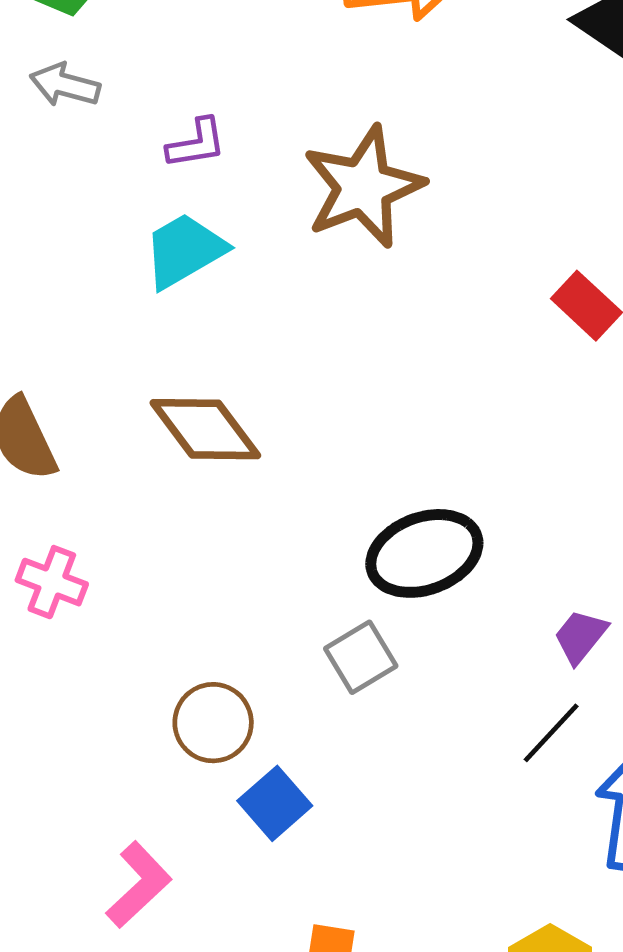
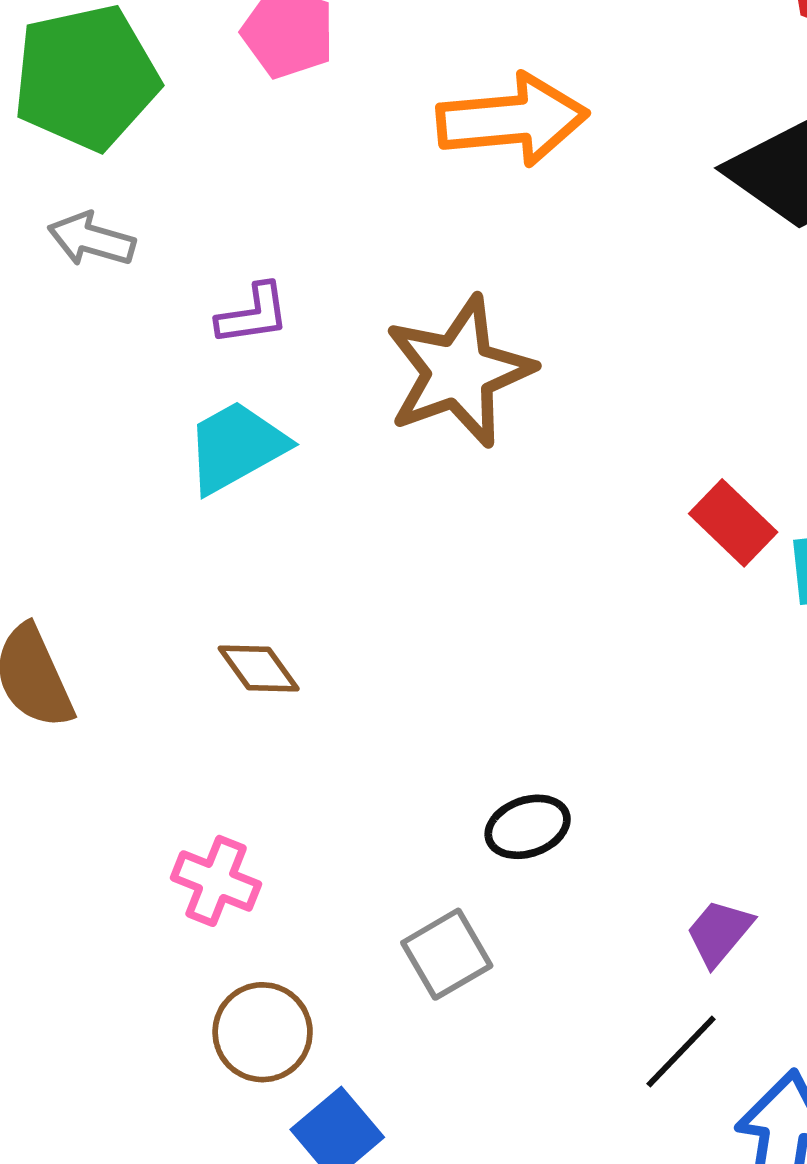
brown diamond: (205, 429) -> (259, 669), size x0.6
black ellipse: (424, 553) -> (528, 827), size x0.6
pink cross: (52, 582) -> (216, 881), moved

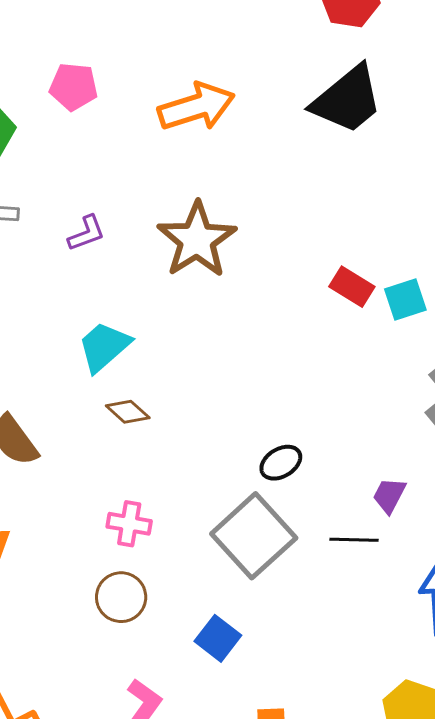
cyan trapezoid: (236, 447) -> (104, 347), moved
gray square: (447, 954) -> (254, 536), size x1.8
brown circle: (263, 1032) -> (121, 597), moved
black line: (681, 1052) -> (354, 540), moved, turned 60

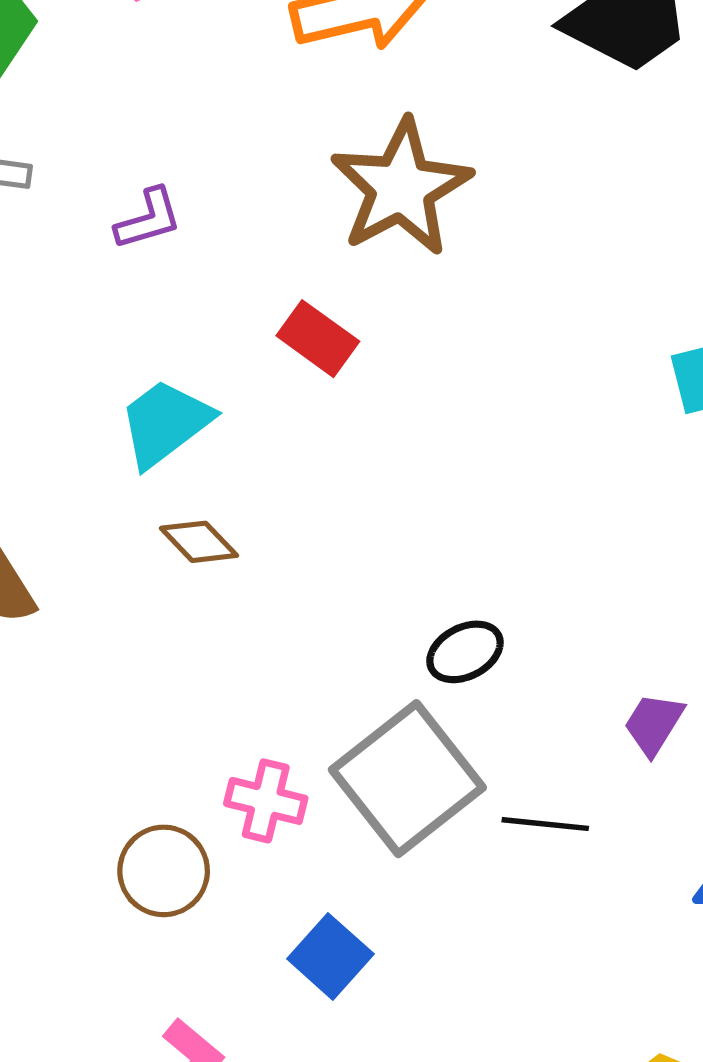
brown star: (197, 240) -> (401, 188), moved
red rectangle: (352, 287) -> (318, 339), moved
pink cross: (129, 524) -> (266, 801), moved
black line: (354, 540) -> (545, 824), moved

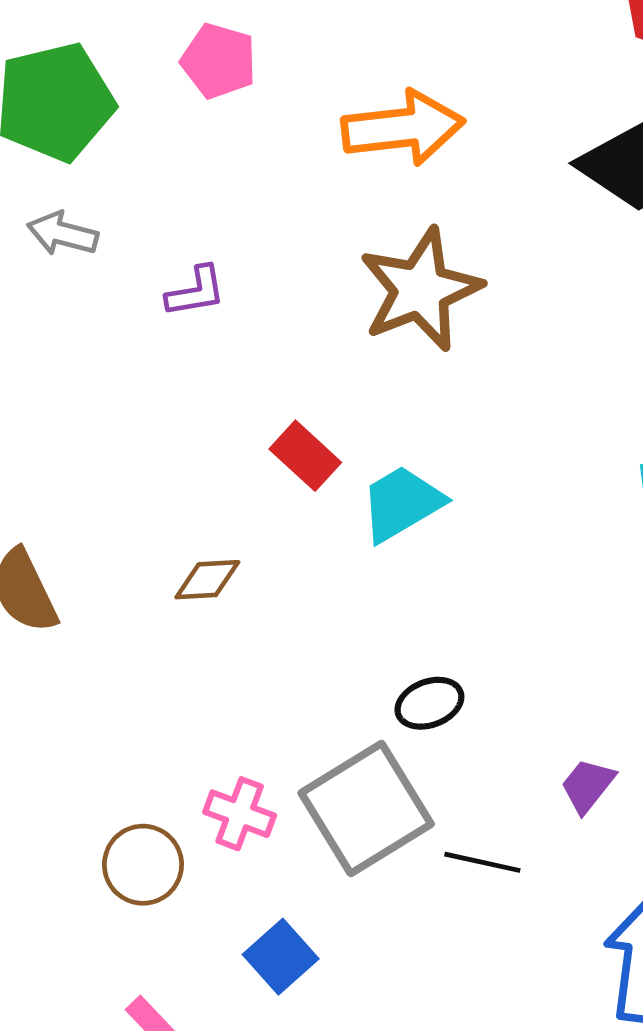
red rectangle: (318, 339) -> (305, 456), moved
cyan trapezoid: (165, 423) -> (402, 503), moved
brown diamond: (199, 542) -> (207, 580), turned -56

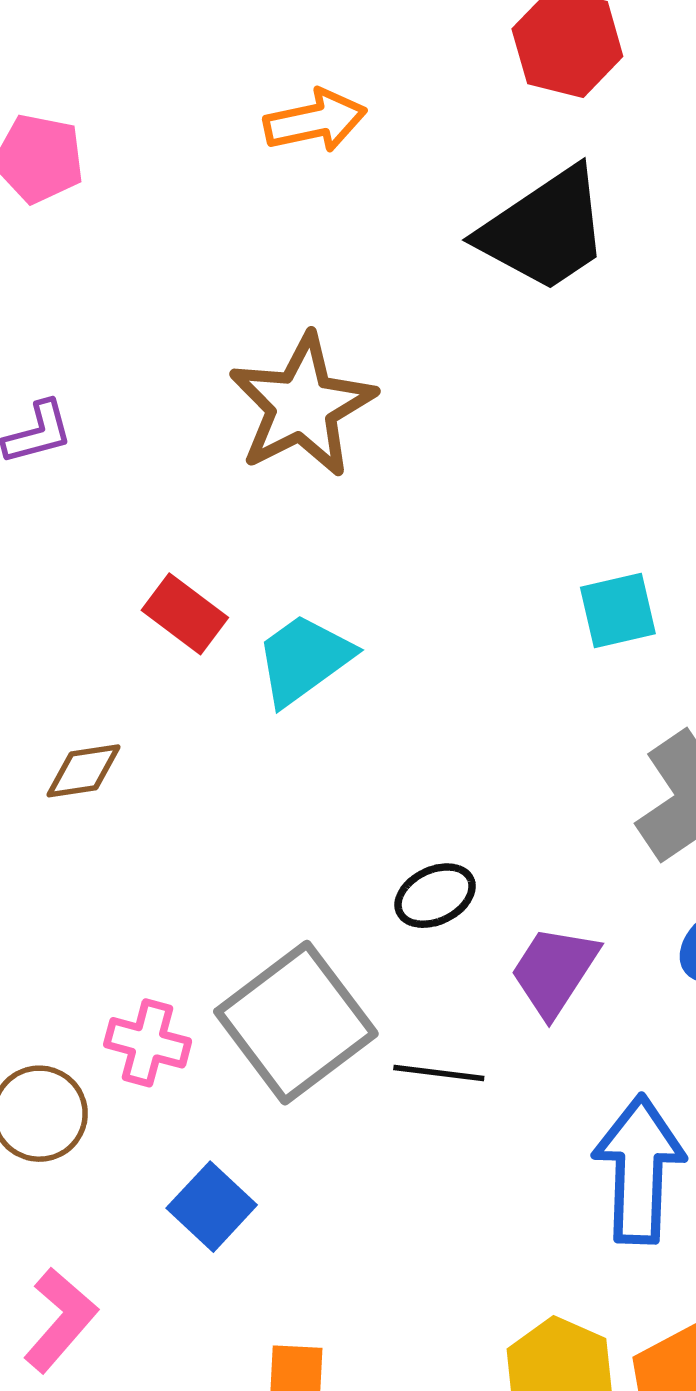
orange arrow: (403, 128) -> (315, 121), moved, size x0.7
black ellipse: (429, 703) -> (435, 896), moved
purple trapezoid: (588, 785) -> (554, 971), size x1.4

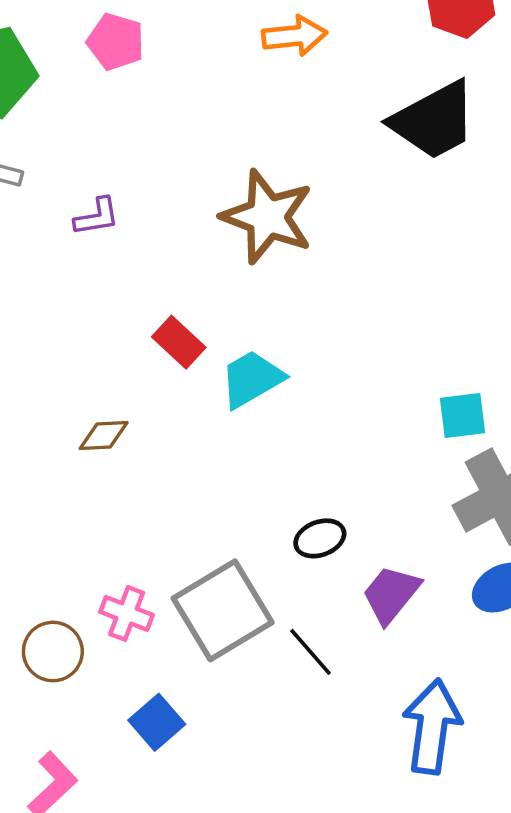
brown star: (302, 406) -> (267, 217), turned -30
cyan square: (618, 610) -> (463, 416), moved
black line: (439, 1073) -> (311, 652), turned 36

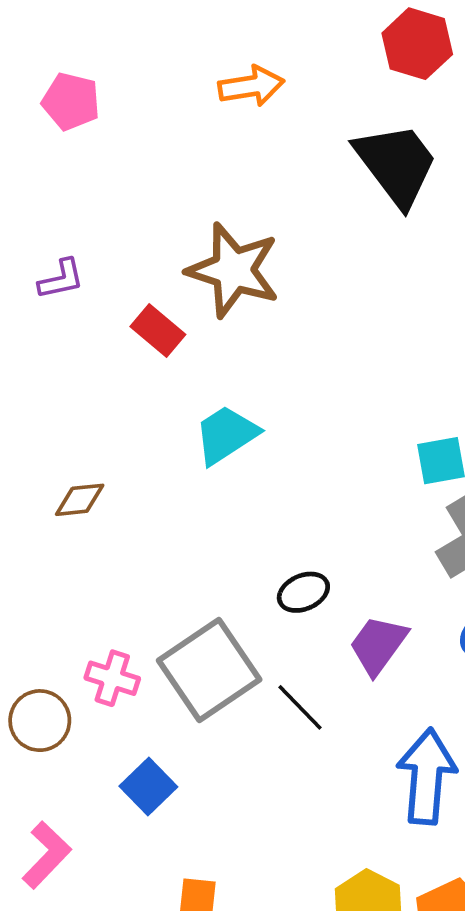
black trapezoid: (434, 121) -> (396, 164), turned -96
red rectangle: (179, 342) -> (158, 330), moved

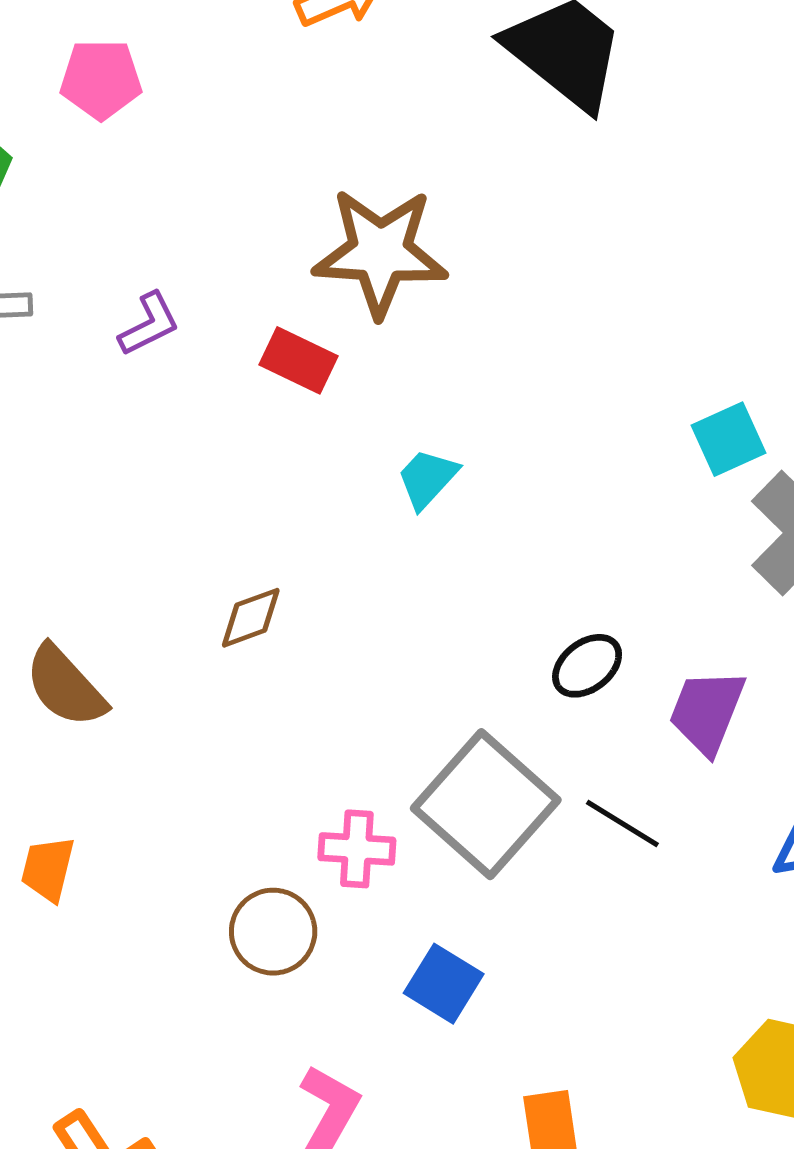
cyan trapezoid: (226, 435) -> (427, 478), size x0.7

